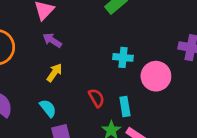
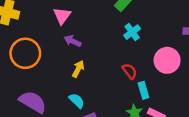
cyan cross: (123, 57) -> (132, 32), moved, turned -35
red semicircle: (96, 98) -> (130, 71), moved

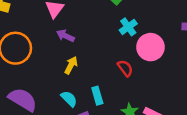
pink circle: (167, 60) -> (150, 47), moved
cyan rectangle: (143, 90) -> (97, 96), moved

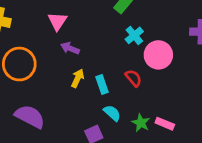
cyan rectangle: (97, 96) -> (102, 84), moved
cyan semicircle: (69, 99) -> (112, 113), moved

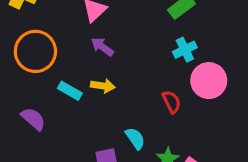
yellow arrow: (78, 78) -> (103, 86), turned 60
cyan rectangle: (102, 84) -> (70, 91), moved, turned -54
purple semicircle: (30, 116) -> (33, 119), size x0.7

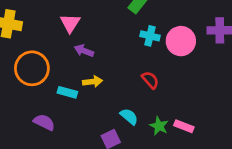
cyan cross: (185, 50) -> (150, 36), turned -36
pink circle: (209, 81) -> (181, 41), moved

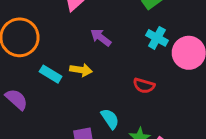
purple arrow: (84, 51) -> (101, 37), moved
red semicircle: (150, 80) -> (144, 86), turned 132

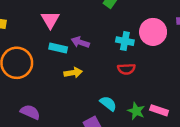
cyan cross: (157, 38) -> (125, 41), moved
cyan rectangle: (51, 74) -> (58, 48), moved

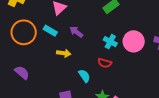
cyan rectangle: (58, 48) -> (50, 31), moved
cyan semicircle: (108, 104) -> (84, 76), moved

